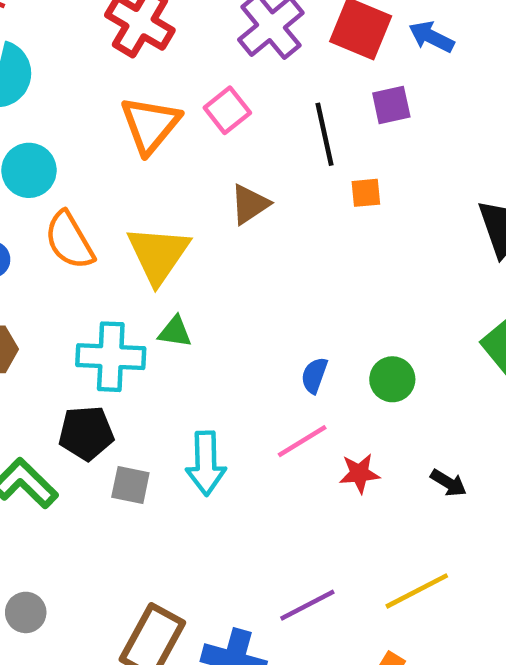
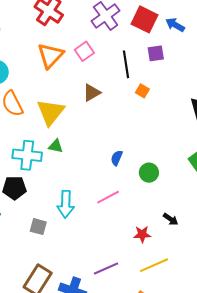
orange square: (366, 193) -> (142, 91), turned 32
blue semicircle: (314, 375) -> (117, 158), moved
red star: (359, 473) -> (142, 234), moved
gray square: (130, 485) -> (38, 227), moved

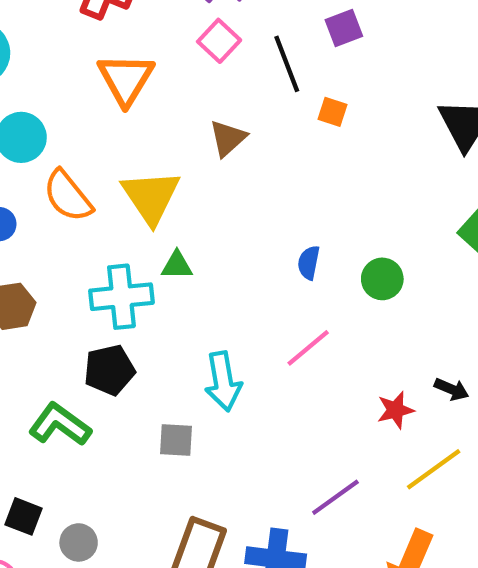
pink square: (84, 51) -> (219, 41), moved
black arrow: (171, 219) -> (452, 389), moved

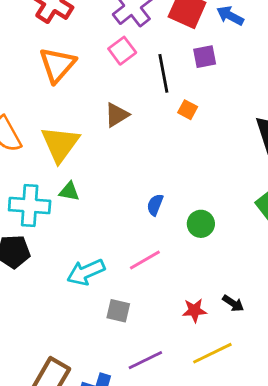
cyan arrow: (223, 381) -> (86, 272), turned 66
gray square: (176, 440) -> (118, 311), moved

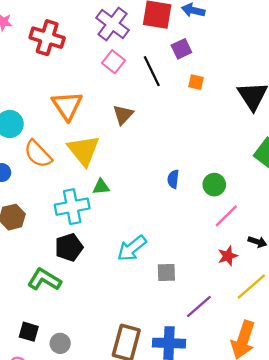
orange triangle: (57, 65) -> (67, 106), moved
orange square: (188, 110) -> (196, 82), moved
pink line: (145, 260) -> (226, 216), moved

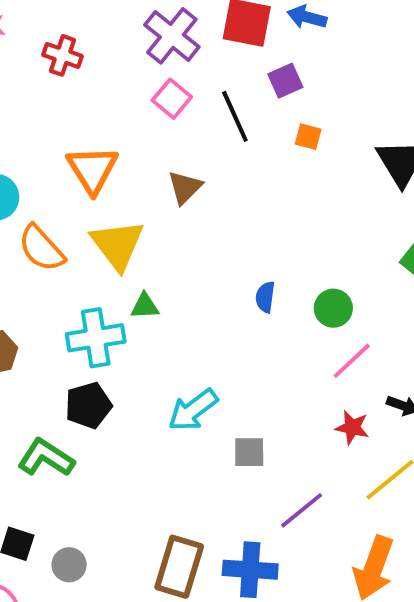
red cross: (47, 38) -> (62, 55), size x0.7
red star: (228, 256) -> (352, 427), turned 30

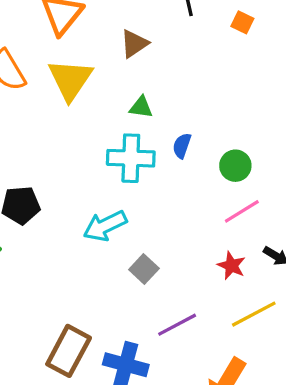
green triangle: (145, 306) -> (141, 107), moved
cyan cross: (96, 338) -> (131, 158), moved
gray square: (249, 452) -> (144, 269), turned 32

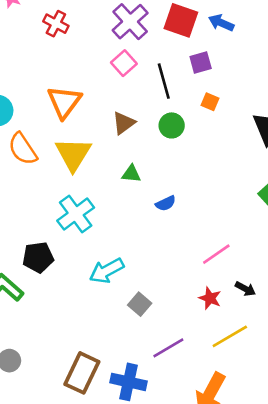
blue semicircle: (182, 146) -> (166, 203), turned -132
cyan cross: (131, 158) -> (76, 214), moved, turned -36
green circle: (235, 166) -> (172, 125), moved

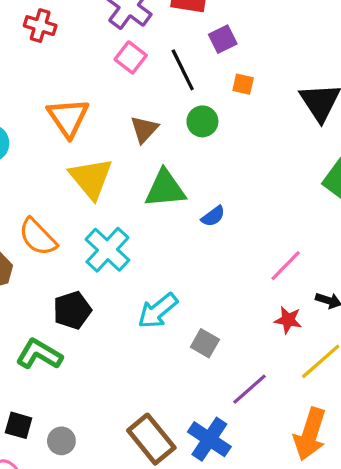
orange semicircle: (23, 149) -> (38, 237), moved
green triangle: (131, 174) -> (165, 189), size x1.8
brown rectangle: (82, 373) -> (151, 439), turned -54
blue cross: (128, 382) -> (209, 439), turned 32

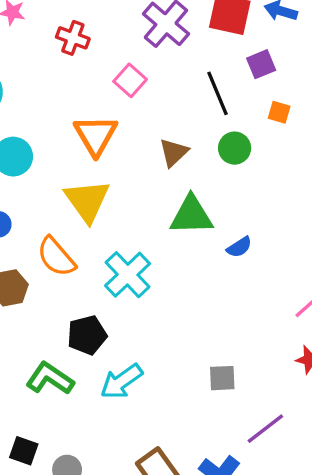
pink square: (131, 57) -> (130, 80), moved
yellow triangle: (91, 178) -> (87, 201), moved
cyan arrow: (158, 311) -> (121, 381), moved
gray square: (205, 343) -> (222, 378), turned -36

